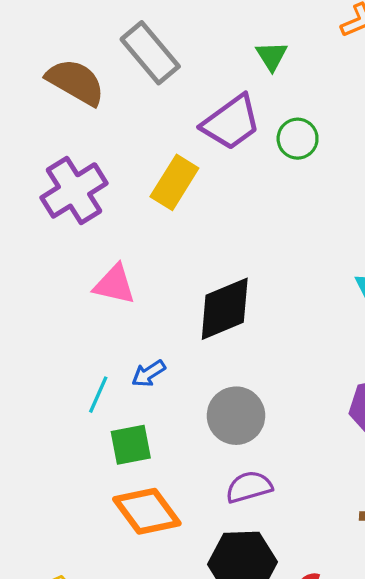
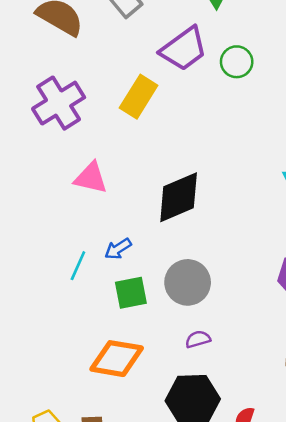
green square: (131, 445) -> (131, 293), moved
purple semicircle: (249, 487) -> (198, 339), size x0.7
orange diamond: (147, 511) -> (117, 359), turned -44

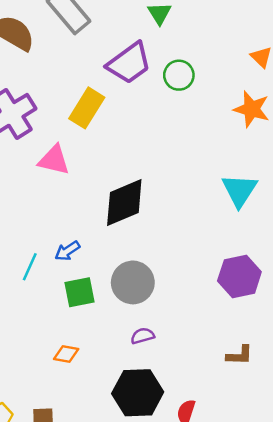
pink triangle: (91, 178) -> (54, 160), moved
orange diamond: (117, 359) -> (66, 354), size x0.5

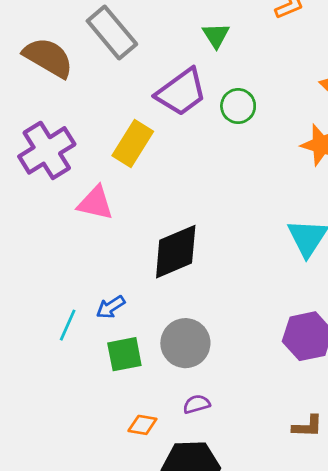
orange diamond: (66, 354) -> (142, 425), moved

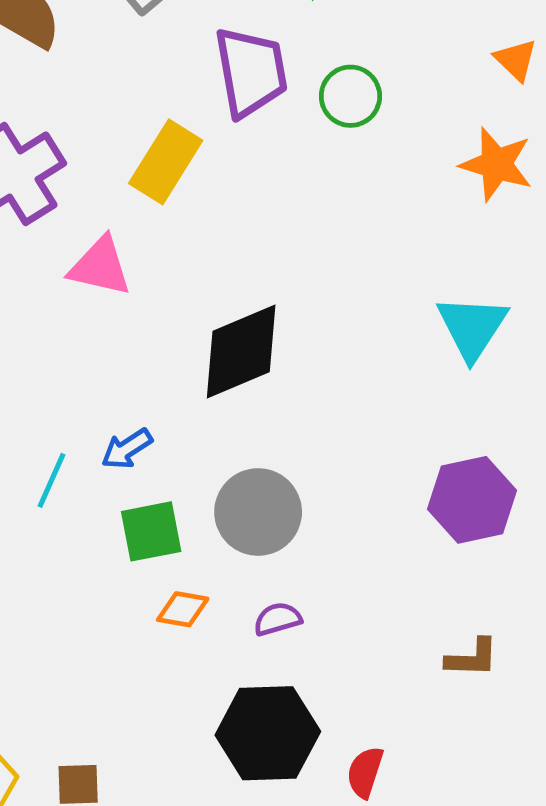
purple trapezoid: (181, 92) -> (251, 72), turned -64
orange diamond: (142, 425) -> (183, 609), moved

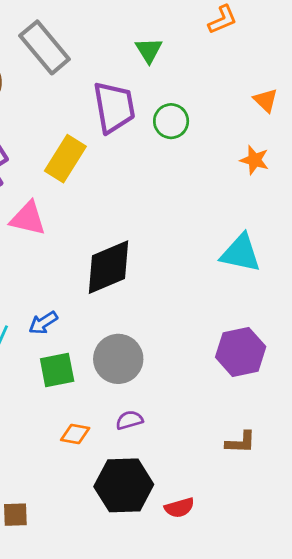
orange star: (496, 164) -> (255, 160), size x0.7
cyan triangle: (472, 327) -> (241, 253), turned -51
orange diamond: (183, 609) -> (75, 434), moved
red semicircle: (365, 772) -> (179, 508), turned -124

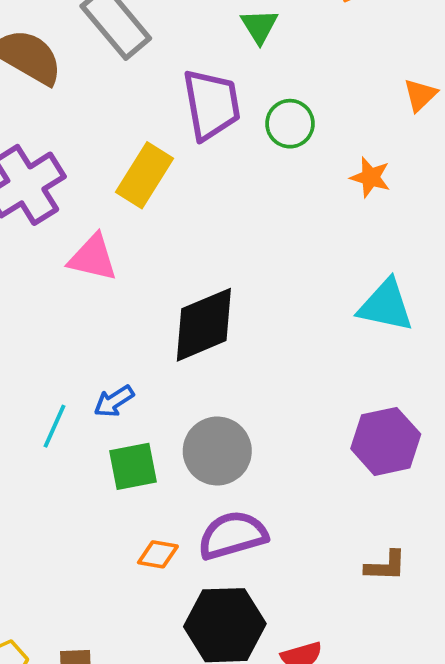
orange triangle: (266, 100) -> (420, 95), turned 32
orange star: (255, 160) -> (370, 177), moved
purple semicircle: (129, 420) -> (233, 535), size x1.8

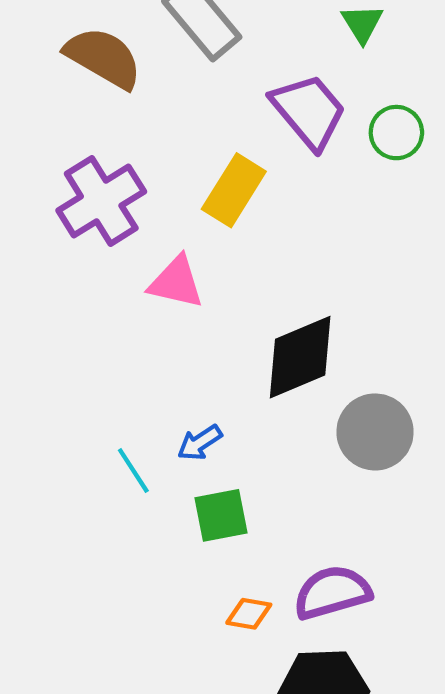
purple trapezoid: (211, 105) -> (309, 111), turned -30
cyan line: (55, 426) -> (133, 470), turned -57
gray circle: (217, 451) -> (375, 432), moved

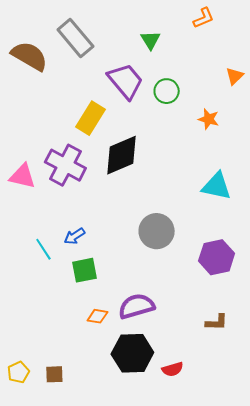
purple cross: (101, 201) -> (65, 165), moved, turned -30
pink triangle: (176, 282) -> (22, 176), moved
black diamond: (300, 357) -> (121, 155), moved

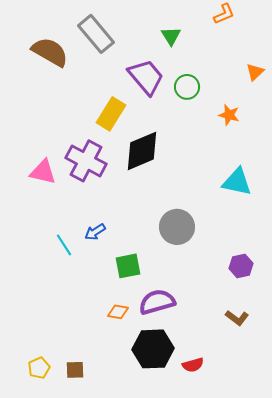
purple hexagon: (217, 257) -> (241, 266), moved, size x0.7
green square: (84, 270) -> (128, 266), moved
brown L-shape: (217, 322) -> (237, 318), turned 35

